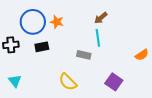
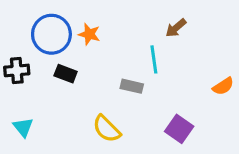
brown arrow: (101, 18) -> (176, 28), moved
black rectangle: (42, 47) -> (66, 74), turned 32

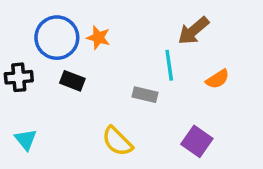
brown arrow: (176, 28) -> (193, 31), size x1.4
orange semicircle: (223, 86) -> (218, 79), moved

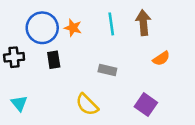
brown arrow: (193, 31) -> (143, 23), turned 125
cyan line: (169, 65) -> (111, 24), moved
black rectangle: (72, 81) -> (54, 60), turned 60

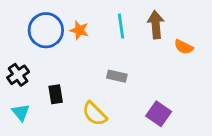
black cross: (14, 57) -> (18, 75), moved, turned -30
orange semicircle: (161, 58) -> (184, 47), moved, turned 60
black rectangle: (54, 60) -> (56, 94), moved

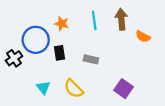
blue circle: (46, 30) -> (36, 40), moved
black rectangle: (56, 94) -> (60, 53), moved
cyan triangle: (21, 112) -> (43, 88), moved

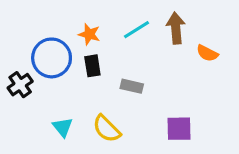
cyan line: (94, 20) -> (136, 30), turned 66
black rectangle: (60, 53) -> (92, 66), moved
purple square: (123, 89) -> (179, 129), turned -36

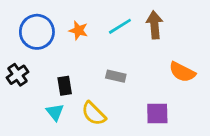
orange semicircle: (207, 53) -> (182, 72), moved, size x1.4
blue circle: (52, 58) -> (37, 32), moved
black rectangle: (92, 66) -> (65, 86), moved

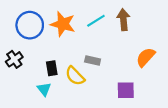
orange star: (78, 30) -> (63, 24), size x1.6
orange semicircle: (182, 72) -> (146, 57), turned 105
yellow semicircle: (94, 113) -> (75, 76), moved

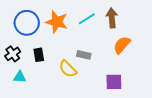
orange semicircle: (146, 57) -> (122, 45), moved
black rectangle: (52, 68) -> (39, 55), moved
cyan triangle: (44, 89) -> (20, 77), moved, turned -48

